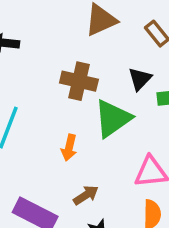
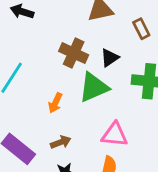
black triangle: (140, 79) -> (110, 58), moved

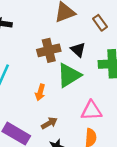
brown cross: (74, 53) -> (49, 50), turned -30
black triangle: (110, 58) -> (78, 50), turned -35

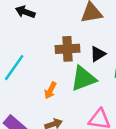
black triangle: (78, 50) -> (98, 54), turned 35

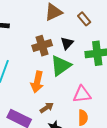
orange arrow: (50, 90) -> (37, 82), size x1.5

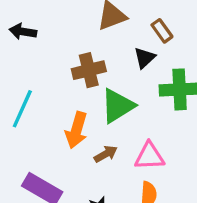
black triangle: (67, 43) -> (145, 58), moved
brown arrow: (47, 108) -> (106, 154), moved

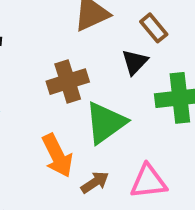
orange arrow: (76, 130) -> (57, 156), turned -39

